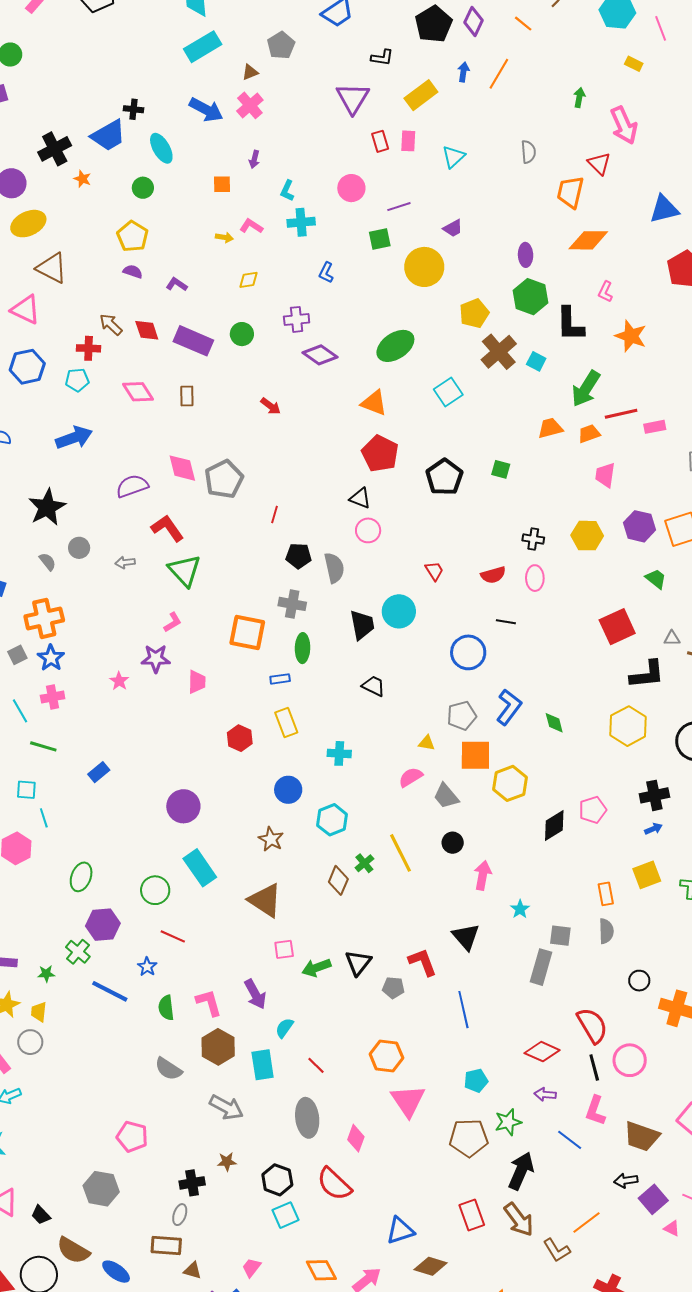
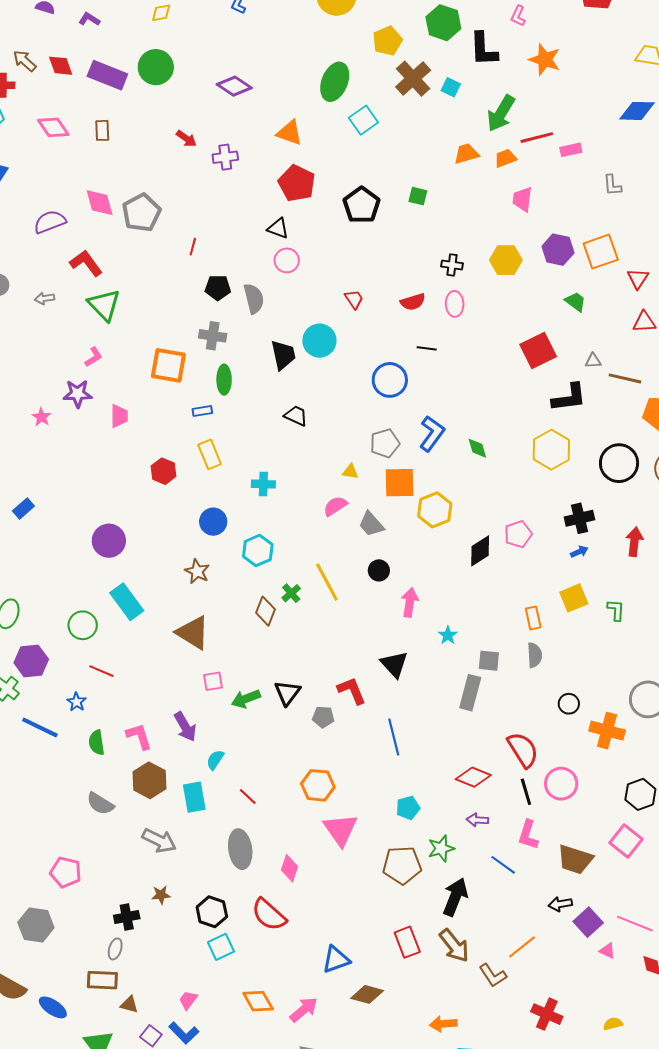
purple cross: (297, 319) -> (225, 157), moved
green circle: (242, 334) -> (156, 67), size x1.5
green ellipse: (395, 346) -> (335, 82), moved, turned -33

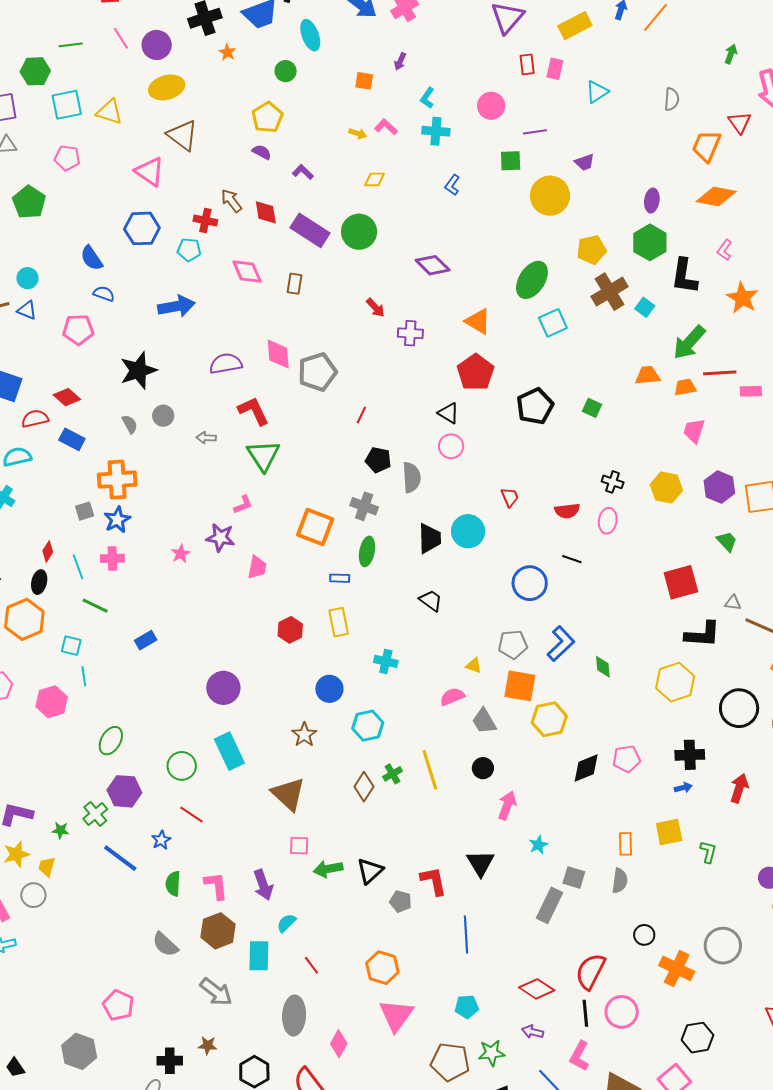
red semicircle: (523, 750) -> (590, 971), turned -132

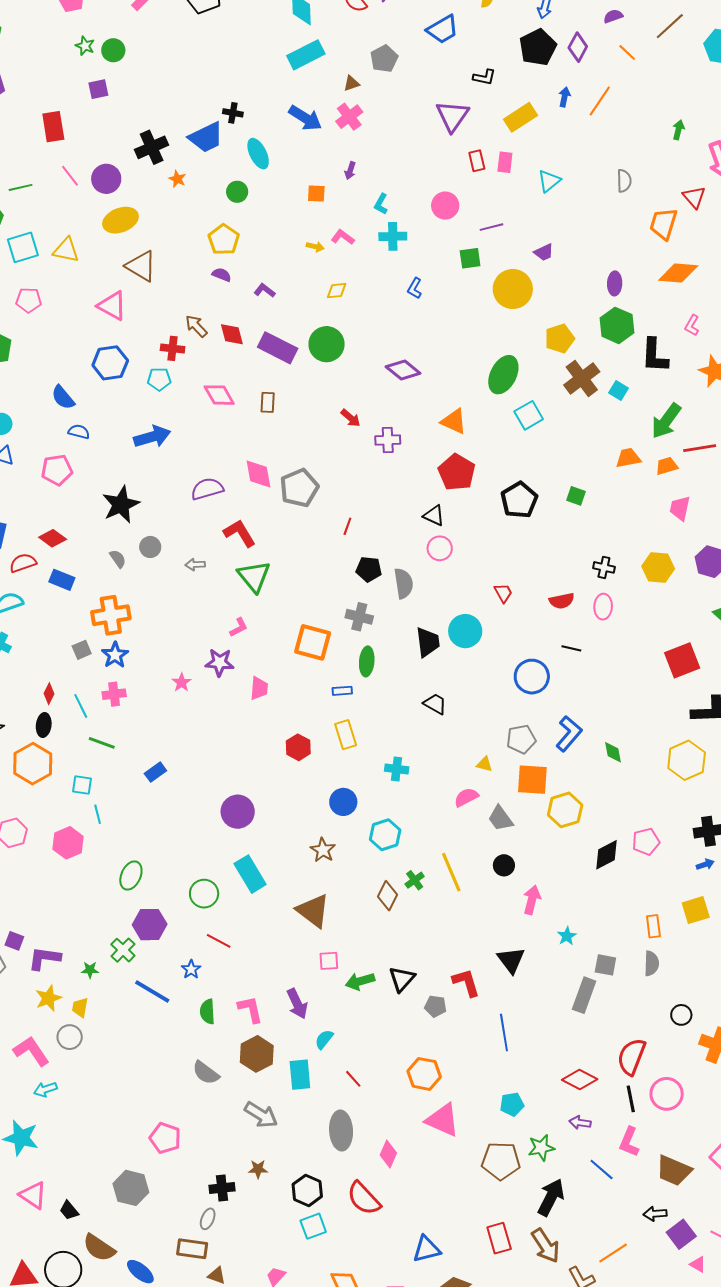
pink triangle: (396, 1015) -> (443, 1120), turned -36

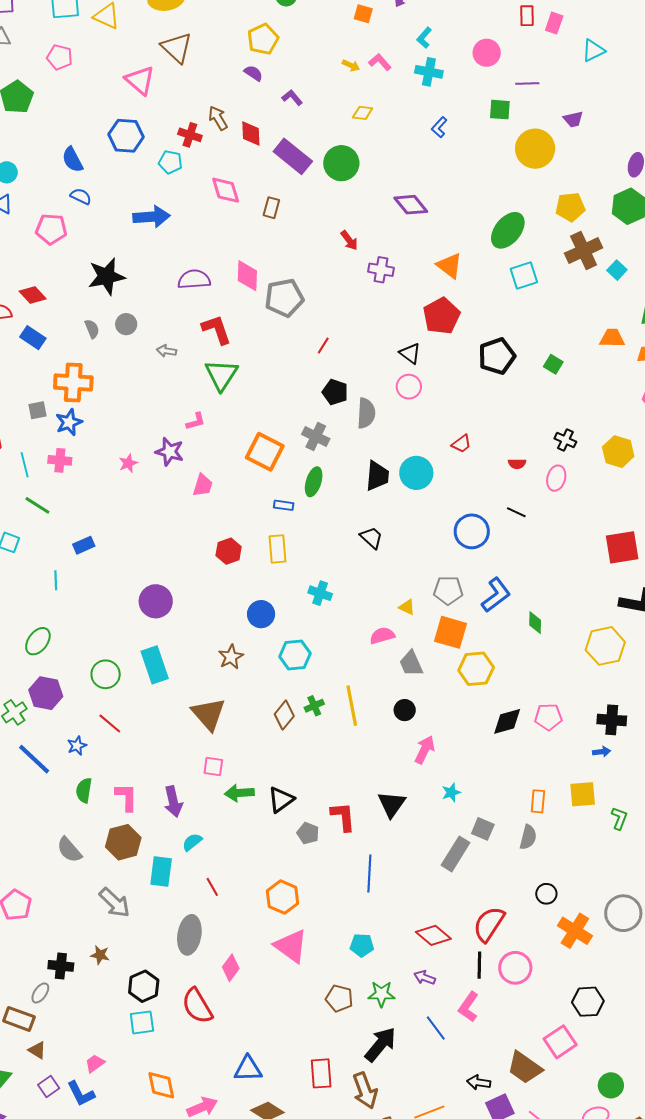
red trapezoid: (503, 593) -> (461, 444), turned 70
red semicircle: (562, 601) -> (517, 464), size x0.7
cyan line: (98, 814) -> (56, 580), moved
brown pentagon: (501, 1161) -> (339, 998), size x0.7
brown trapezoid: (674, 1171) -> (525, 1068), moved

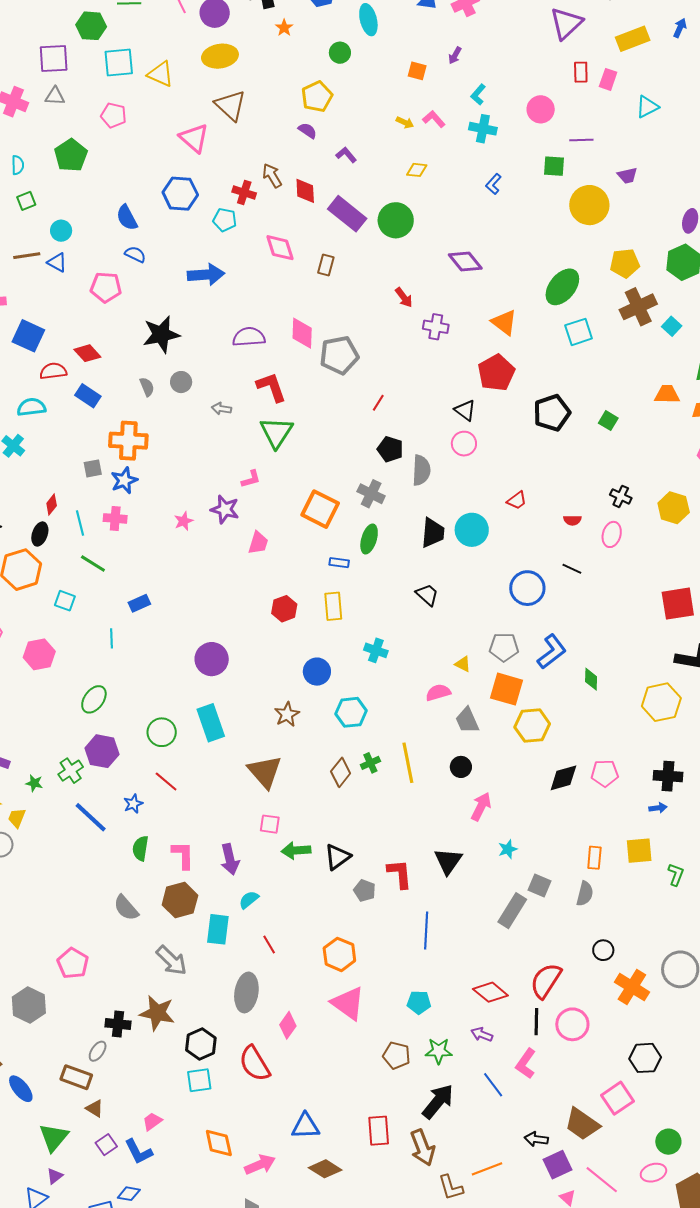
brown star: (100, 955) -> (157, 1013), size x1.8

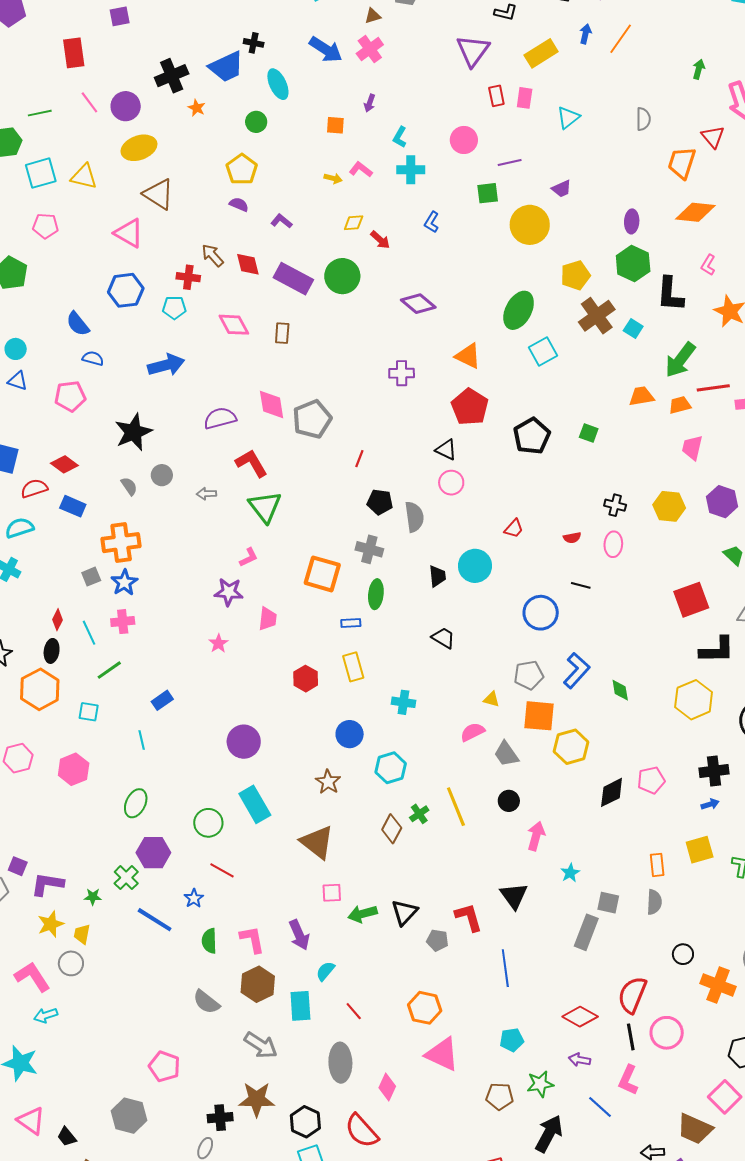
red arrow: (404, 297) -> (380, 240), moved
pink star: (184, 521) -> (218, 643), moved
black trapezoid: (433, 533) -> (437, 576), size x0.7
green line: (93, 564) -> (109, 670), turned -56

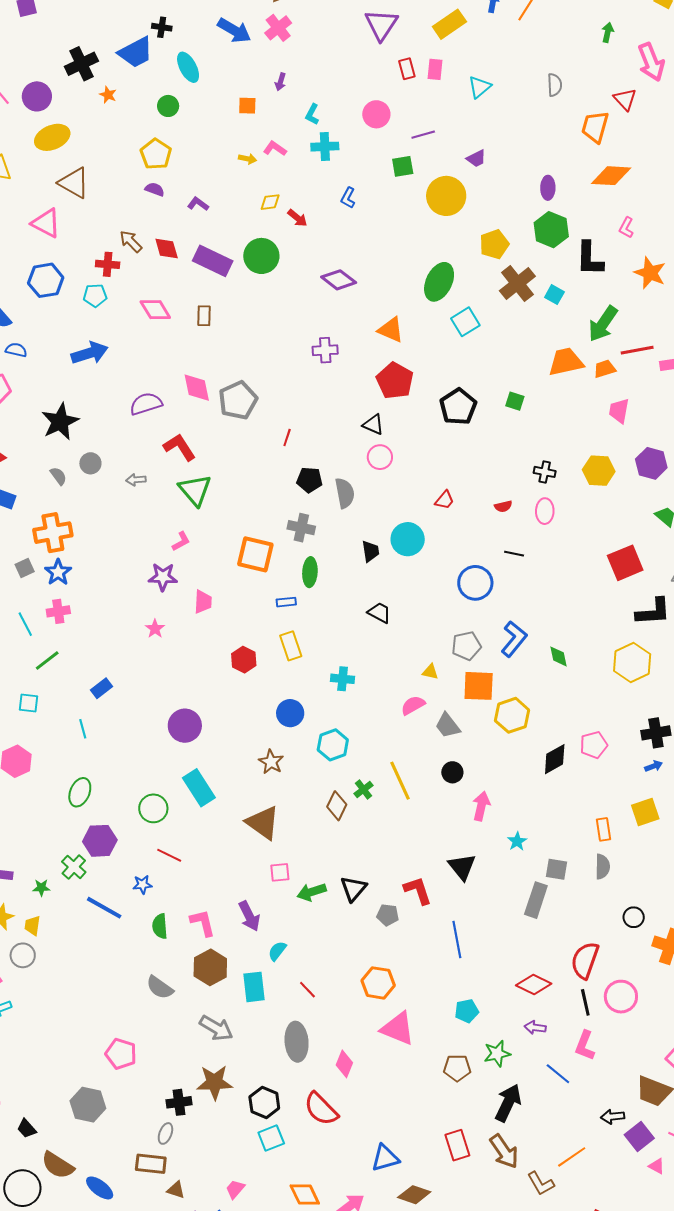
orange trapezoid: (641, 396) -> (566, 362), size x1.4
blue star: (194, 898) -> (142, 885), turned 30

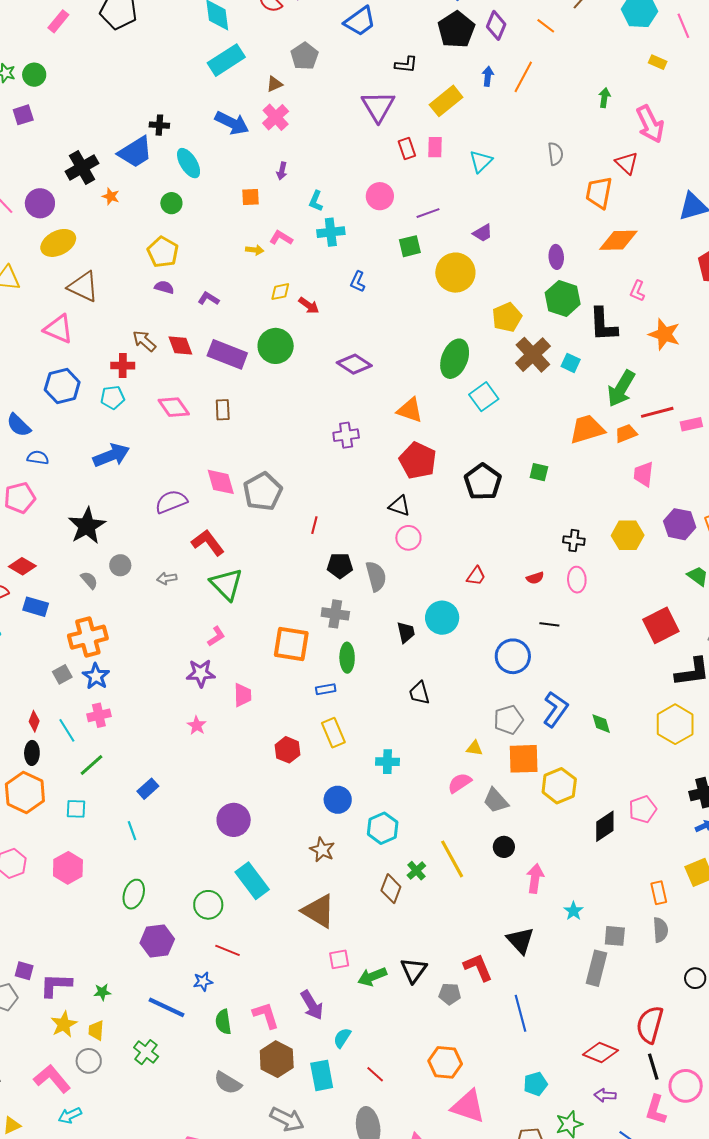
black trapezoid: (379, 613) -> (419, 693), turned -130
green cross: (74, 867) -> (146, 1052), moved
pink circle: (621, 997) -> (686, 1086), moved

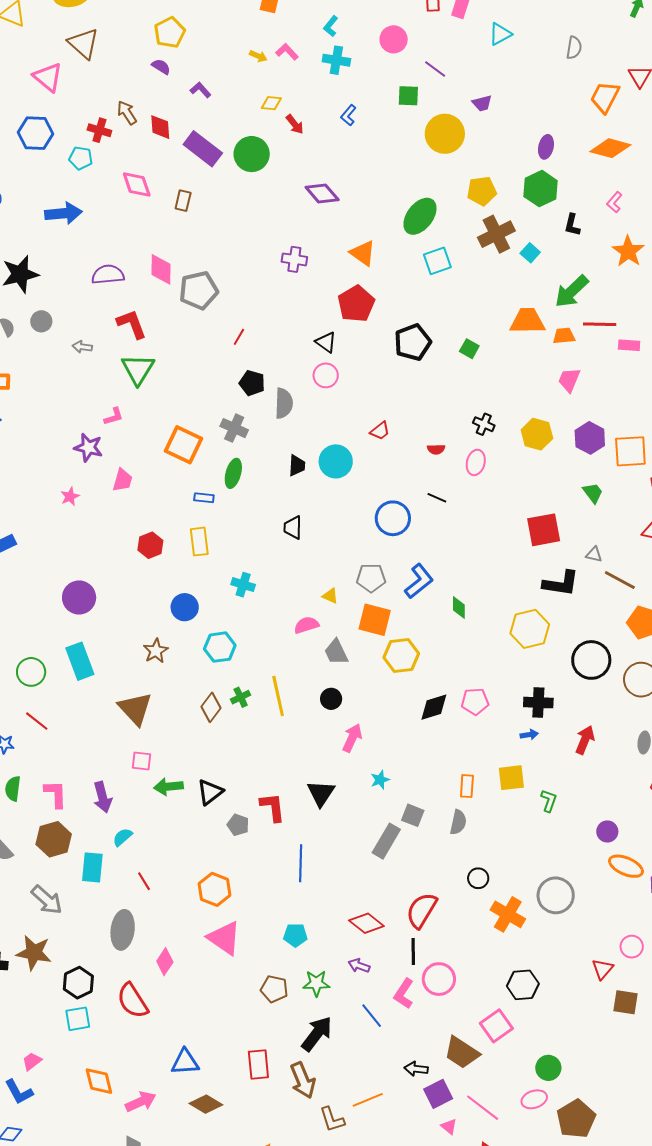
purple line: (428, 213) -> (435, 69), turned 40
black L-shape: (603, 325) -> (572, 225), size x0.6

